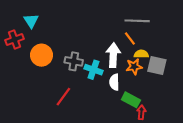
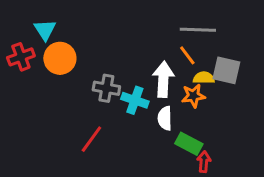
orange circle: (42, 55) -> (60, 58), moved
gray square: (157, 66) -> (226, 70), moved

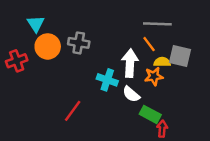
red cross: (21, 57) -> (17, 61), moved
gray cross: (106, 88) -> (79, 43), moved
white semicircle: (165, 118) -> (131, 94), turned -48

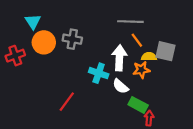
gray line: (157, 24) -> (130, 22), moved

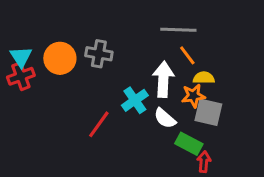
cyan triangle: (33, 22) -> (21, 57), moved
gray square: (165, 51) -> (208, 112), moved
cyan cross: (99, 73) -> (135, 100), turned 36
red line: (67, 102) -> (99, 124), moved

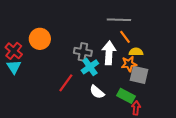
gray cross: (99, 54) -> (83, 52), moved
cyan triangle: (21, 57) -> (14, 67), moved
red cross: (21, 76) -> (14, 51), turned -30
white semicircle: (165, 118) -> (97, 92), moved

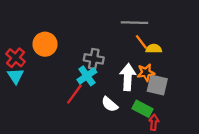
yellow semicircle: (136, 52) -> (154, 49), moved
white arrow: (109, 53) -> (128, 77), moved
cyan cross: (90, 67) -> (87, 76), moved

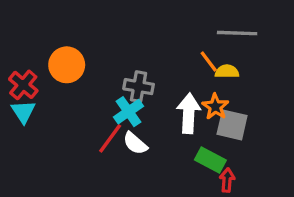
gray line: (135, 23) -> (237, 33), moved
orange star: (146, 72) -> (215, 107), turned -30
white semicircle: (110, 104) -> (135, 143), moved

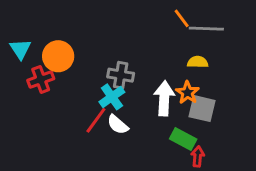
orange line: (209, 62) -> (182, 18), moved
red cross: (23, 85) -> (41, 79), moved, turned 30
cyan triangle: (23, 112) -> (20, 49), moved

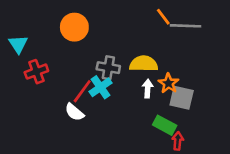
orange circle: (58, 56) -> (74, 27), moved
yellow semicircle: (198, 62) -> (144, 64), moved, size x1.5
white arrow: (164, 98) -> (148, 89), size x0.6
red line: (96, 120) -> (82, 91), moved
white semicircle: (118, 125) -> (74, 112), moved

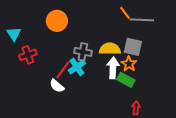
white arrow: (148, 89) -> (113, 68), size x1.5
gray square: (182, 98) -> (133, 47), moved
green rectangle: (165, 125) -> (126, 80), moved

